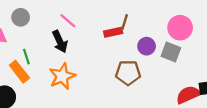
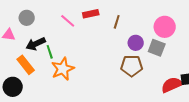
red rectangle: (113, 32) -> (91, 14), moved
black arrow: (60, 42) -> (36, 44), moved, turned 90
green line: (26, 57) -> (50, 52), moved
brown pentagon: (128, 73) -> (132, 66), moved

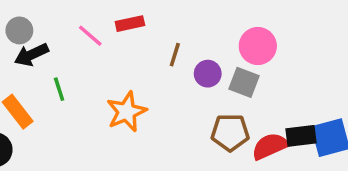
brown line: (117, 22) -> (175, 55), moved
black arrow: (36, 44) -> (31, 55), moved
brown pentagon: (132, 66) -> (230, 132), moved
orange star: (63, 69) -> (126, 112), moved

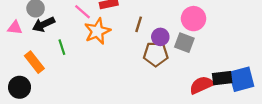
orange star: (126, 112) -> (97, 31), moved
brown pentagon: (230, 132) -> (156, 54), moved

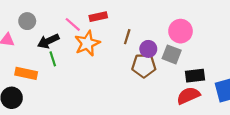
black arrow: (44, 24) -> (48, 41), moved
orange rectangle: (34, 62) -> (26, 73), turned -40
black rectangle: (222, 78) -> (195, 76), moved

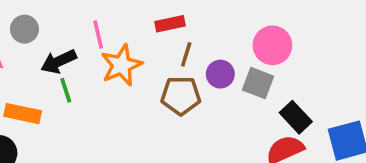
red rectangle: (98, 17) -> (170, 24), moved
pink line: (73, 24) -> (98, 35), turned 36
brown pentagon: (144, 66) -> (181, 96), moved
black rectangle: (195, 76) -> (296, 117), turned 54

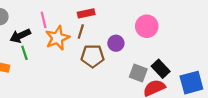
brown line: (186, 54) -> (81, 32), moved
gray square: (258, 83) -> (138, 73), moved

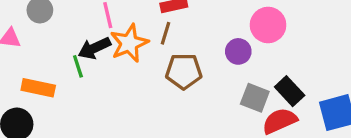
black arrow: (20, 36) -> (94, 48), moved
purple circle: (116, 43) -> (238, 51), moved

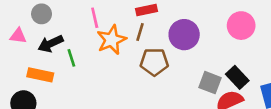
pink circle: (268, 25) -> (241, 26), moved
black arrow: (94, 48) -> (51, 44), moved
purple circle: (238, 51) -> (184, 35), moved, size x1.5

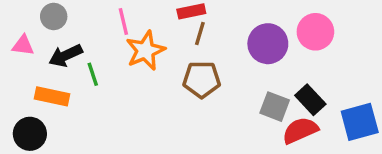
brown line: (140, 32) -> (200, 33), moved
purple circle: (184, 35) -> (268, 44), moved

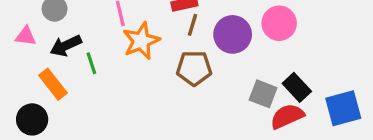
pink circle: (315, 32) -> (279, 23), moved
purple circle: (268, 44) -> (233, 34), moved
orange rectangle: (52, 96) -> (53, 84), turned 40

